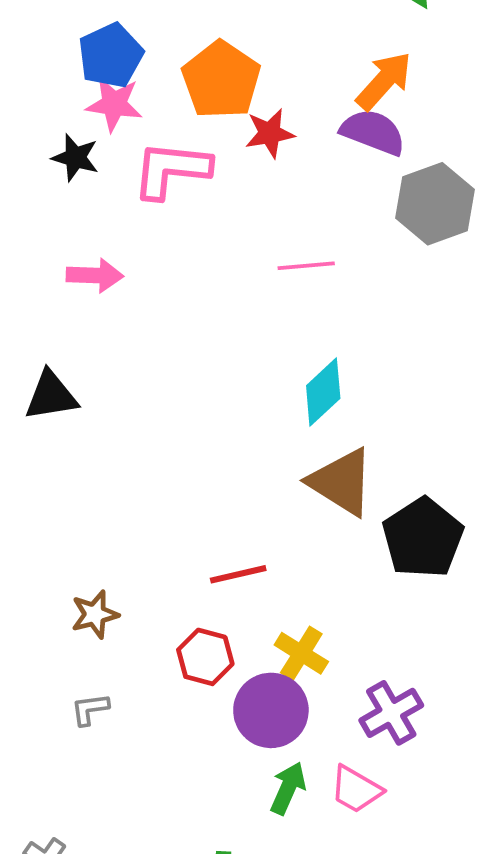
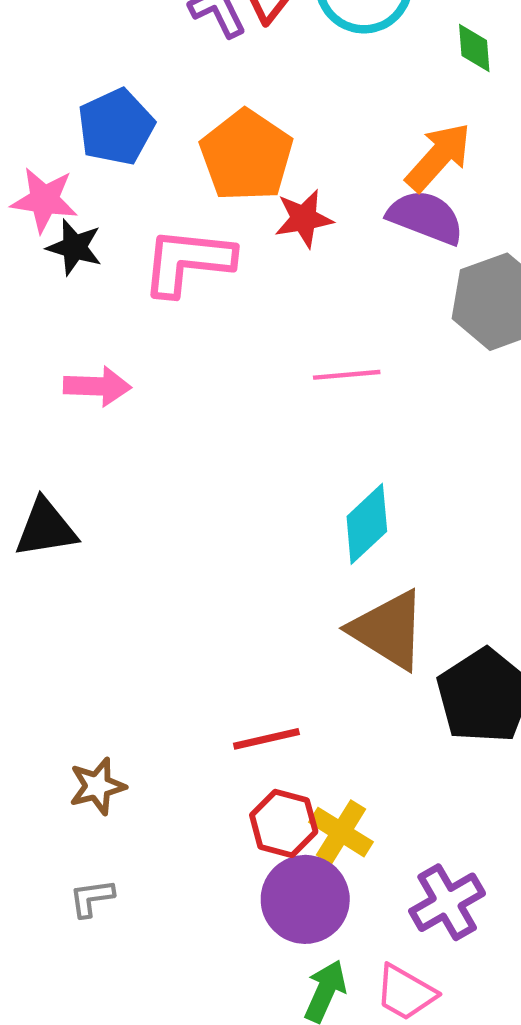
pink star: (114, 104) -> (44, 200), moved
red hexagon: (205, 657) -> (284, 823), moved

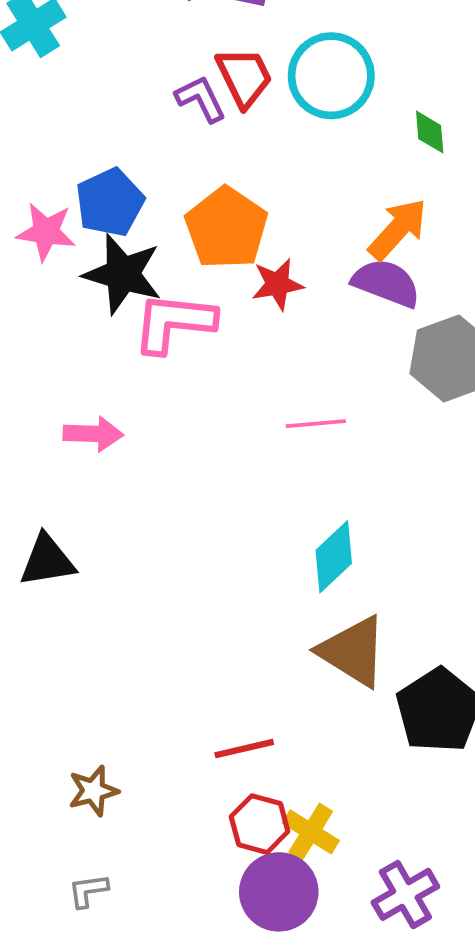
pink star: (44, 200) -> (46, 232), moved
black star: (74, 247) -> (123, 274), moved, size x1.6

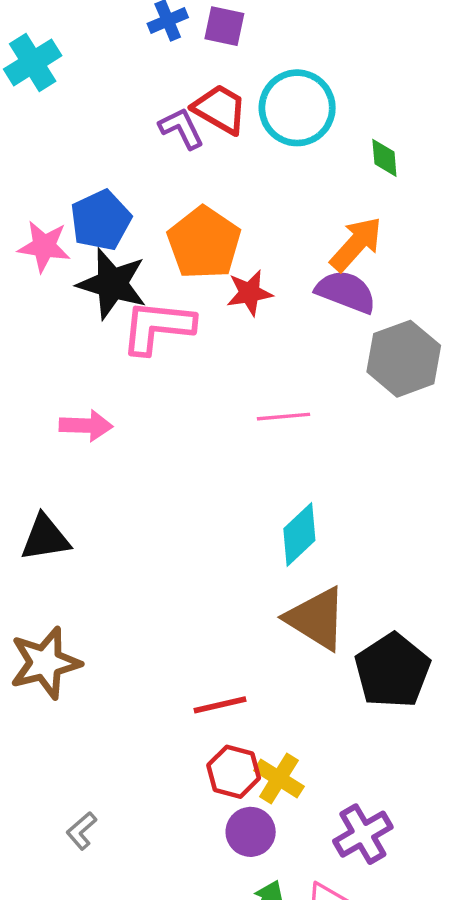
red trapezoid: (244, 77) -> (220, 109), turned -34
brown star: (93, 791) -> (45, 663), moved, size x1.6
gray L-shape: (88, 891) -> (81, 831), turned -33
purple circle: (279, 892) -> (251, 832), size x0.7

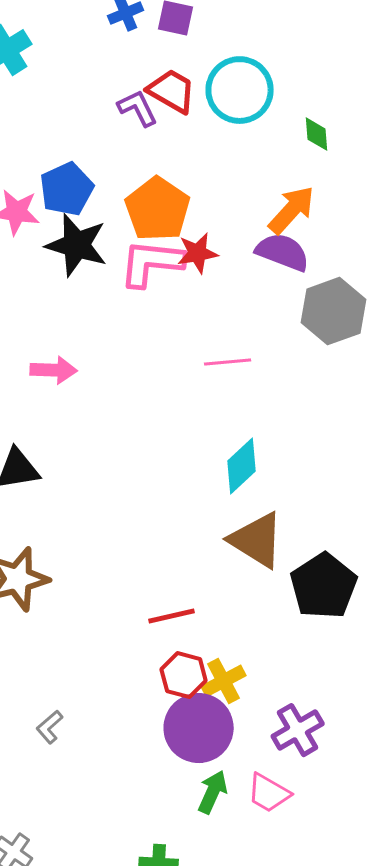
pink L-shape: (158, 327) -> (152, 263), moved
yellow cross: (279, 779) -> (224, 681), turned 30
purple circle: (251, 832) -> (199, 728), size x1.6

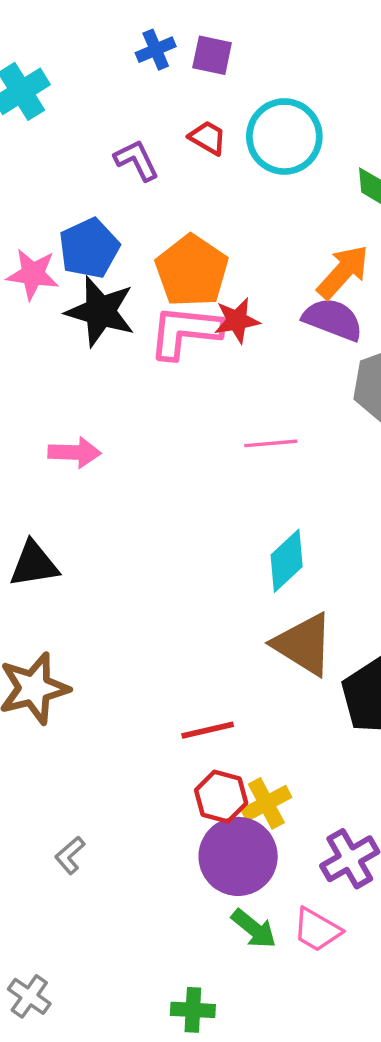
red trapezoid: (172, 91) -> (208, 138), size x0.7
purple L-shape: (138, 108) -> (136, 160), moved
green arrow: (213, 792) -> (254, 929), turned 105

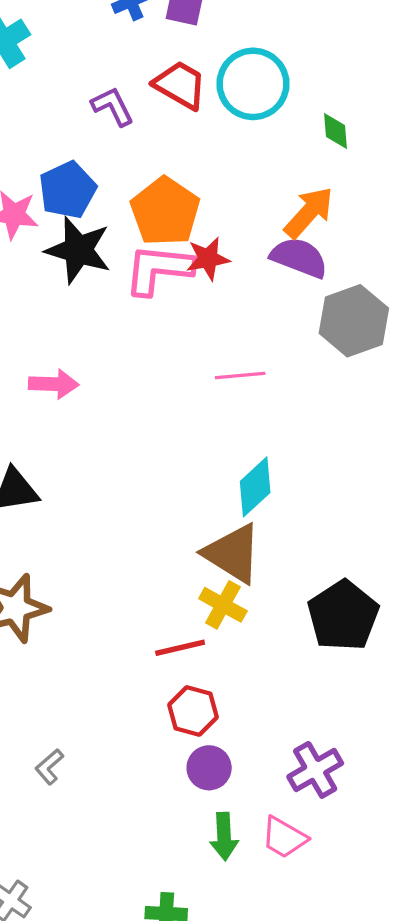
red trapezoid: (208, 138) -> (180, 85), size x1.5
brown triangle: (303, 644) -> (233, 553), moved
yellow cross: (266, 803) -> (223, 605), moved, turned -33
purple circle: (238, 856) -> (209, 768), size x0.6
green arrow: (254, 929) -> (224, 836), turned 48

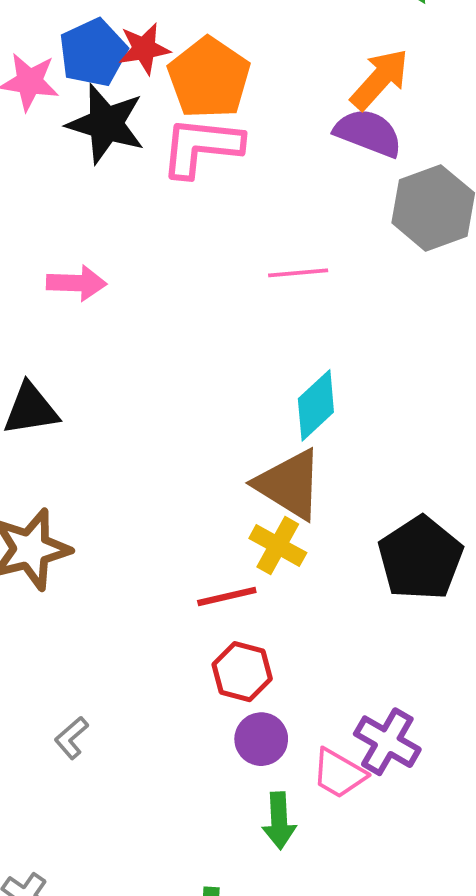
red star: (208, 259) -> (144, 49), moved
purple cross: (315, 770) -> (387, 742), turned -30
pink trapezoid: (284, 837) -> (339, 774), moved

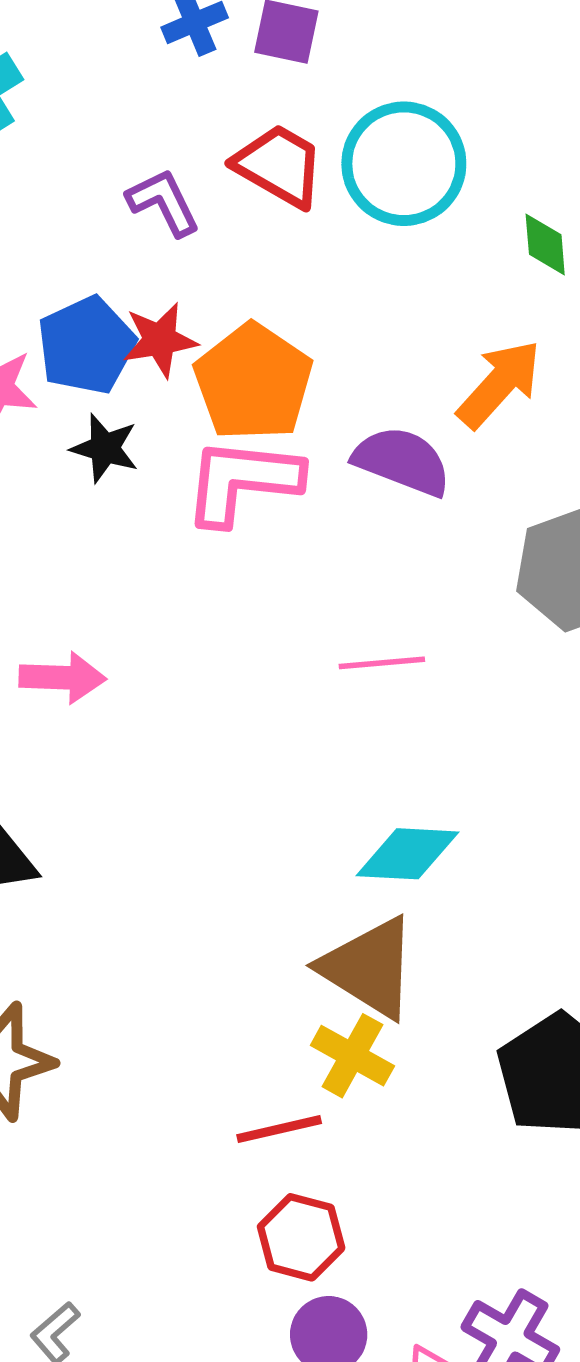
black star: (106, 124) -> (105, 448), size x0.6
purple semicircle: (368, 133) -> (402, 461), moved
cyan diamond: (316, 405) -> (408, 854), turned 46

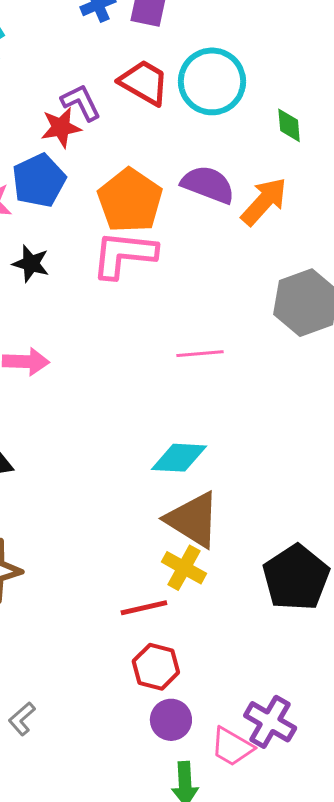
red star: (160, 340) -> (61, 127), moved
black star: (105, 448) -> (31, 264), moved
purple semicircle: (402, 461) -> (208, 184), moved
cyan diamond: (408, 854) -> (179, 458), moved

